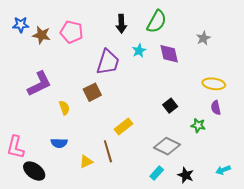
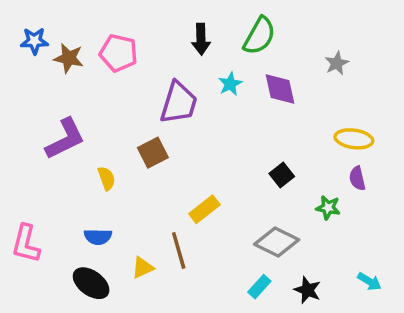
cyan arrow: (223, 170) -> (369, 281), turned -128
black ellipse: (34, 171) -> (91, 283), moved

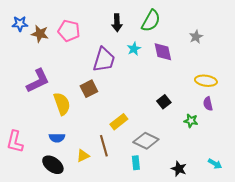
yellow semicircle: (107, 178) -> (62, 104), size x1.6
gray diamond: (277, 242) -> (146, 141), moved
cyan rectangle: (259, 287) -> (136, 163), moved, turned -48

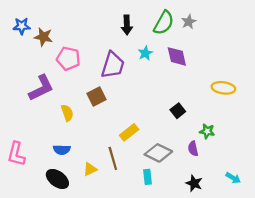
pink pentagon: (69, 31) -> (68, 59), moved
gray star: (196, 37) -> (189, 22), moved
yellow semicircle: (62, 104) -> (67, 113), size x0.7
purple semicircle: (208, 104) -> (193, 149), moved

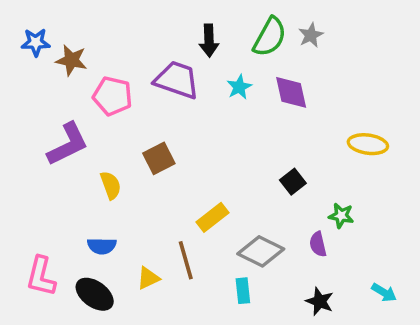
purple trapezoid: (113, 65) -> (177, 80), moved, turned -88
pink L-shape: (16, 154) -> (41, 276), moved

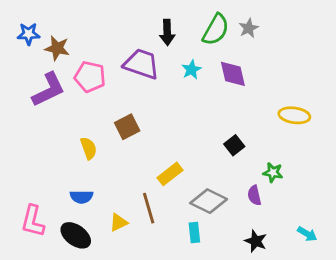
purple L-shape: (68, 144) -> (49, 90), moved

